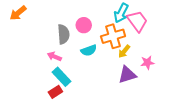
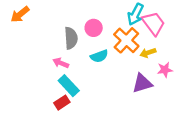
orange cross: (113, 36) -> (126, 40), turned -30
yellow arrow: (124, 51) -> (148, 53), moved, turned 32

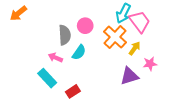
yellow arrow: (148, 53) -> (135, 48), turned 144
cyan semicircle: (99, 56) -> (79, 52), moved, turned -35
cyan rectangle: (69, 86) -> (47, 78), moved
red rectangle: (62, 103) -> (73, 91), moved

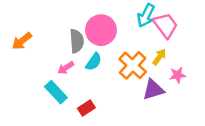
orange arrow: (18, 13) -> (22, 41), moved
pink circle: (85, 26) -> (101, 30), size x1.6
orange cross: (115, 37) -> (133, 65), moved
pink arrow: (55, 58) -> (66, 68), turned -56

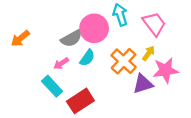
cyan arrow: (146, 15) -> (120, 15), moved, turned 135
gray semicircle: (77, 41) -> (71, 39), turned 65
pink star: (178, 75) -> (166, 70), size x1.6
red rectangle: (86, 108) -> (80, 101), size x1.6

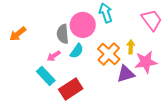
pink trapezoid: (154, 24) -> (152, 20), moved
gray semicircle: (71, 39) -> (63, 34), turned 114
yellow arrow: (149, 53) -> (131, 47), turned -32

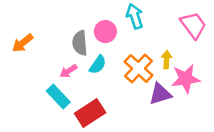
pink circle: (83, 25) -> (105, 32), size x0.7

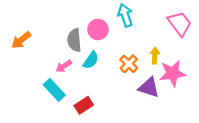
orange cross: (138, 68) -> (129, 64), size x0.7
purple triangle: (160, 94) -> (149, 87), turned 35
red rectangle: (90, 113) -> (84, 105), size x0.7

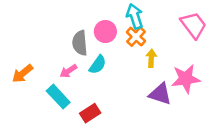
orange arrow: (21, 40) -> (22, 74), moved
yellow arrow: (155, 56) -> (151, 58), moved
orange cross: (129, 64) -> (136, 37), moved

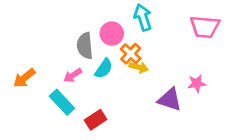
pink trapezoid: (193, 25) -> (205, 27), turned 132
orange cross: (136, 37) -> (131, 54), moved
yellow arrow: (151, 58) -> (139, 67), moved, turned 102
pink star: (186, 79) -> (197, 83), size x0.6

